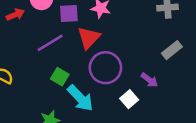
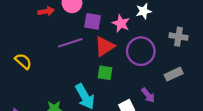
purple circle: (105, 68) -> (141, 51), moved
green square: (60, 77) -> (105, 73), moved, turned -35

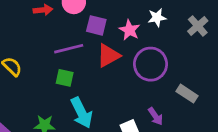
gray cross: (178, 37) -> (198, 26), moved, turned 36
green square: (105, 73) -> (65, 78), moved
gray rectangle: (174, 74) -> (187, 94), turned 54

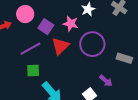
purple square: (96, 25) -> (46, 27), turned 35

